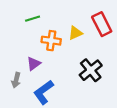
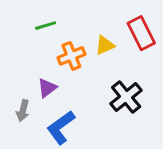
orange cross: (51, 41) -> (71, 56), turned -30

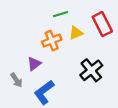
green line: (46, 26) -> (60, 14), moved
gray arrow: (23, 111) -> (16, 80), turned -48

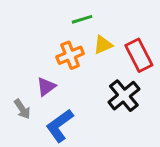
red rectangle: (102, 24) -> (139, 55), moved

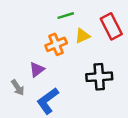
red rectangle: (139, 55) -> (111, 26), moved
black cross: (124, 96) -> (99, 77), turned 35

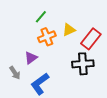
green line: (66, 16) -> (41, 17), moved, turned -32
red rectangle: (111, 26) -> (91, 39), moved, turned 65

